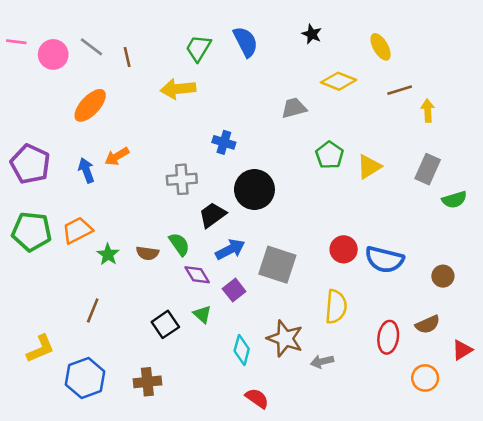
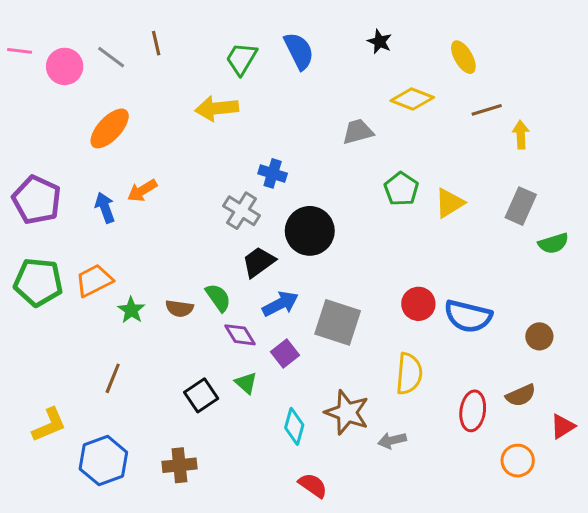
brown line: (127, 57) -> (156, 43), moved
gray cross: (182, 179) -> (241, 211), moved, turned 36

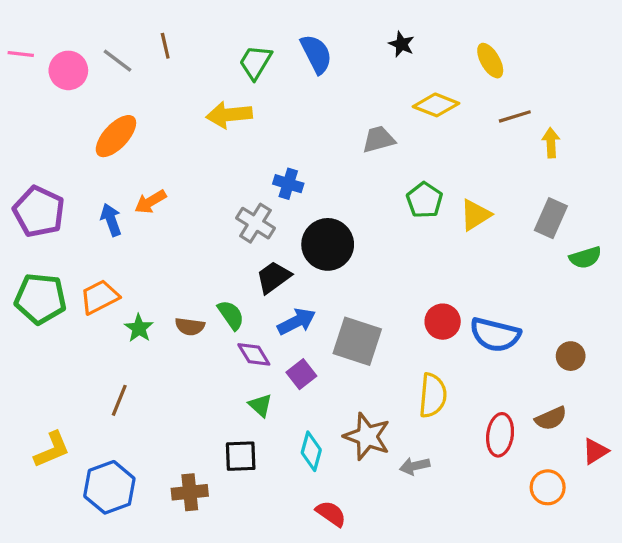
black square: (201, 395) -> (241, 456), moved, turned 32

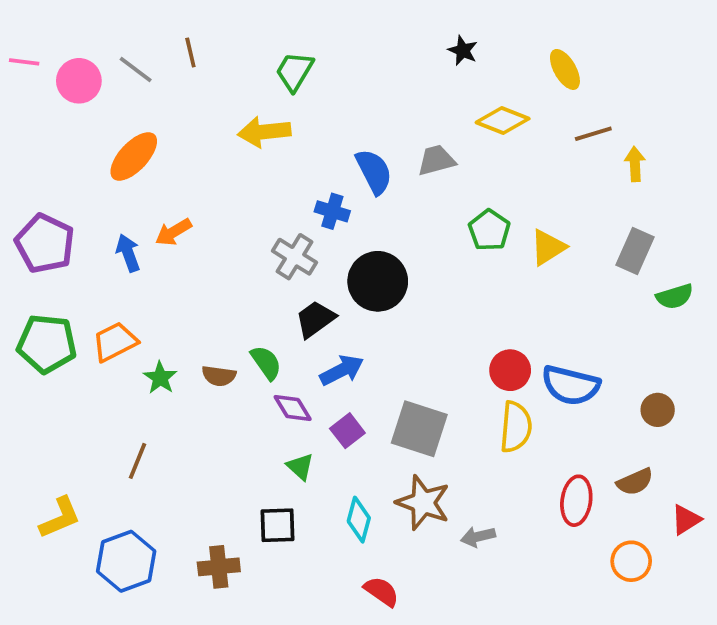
blue semicircle: (316, 54) -> (374, 172), moved
gray square: (357, 341) -> (419, 429), moved
yellow semicircle: (433, 395) -> (516, 427), moved

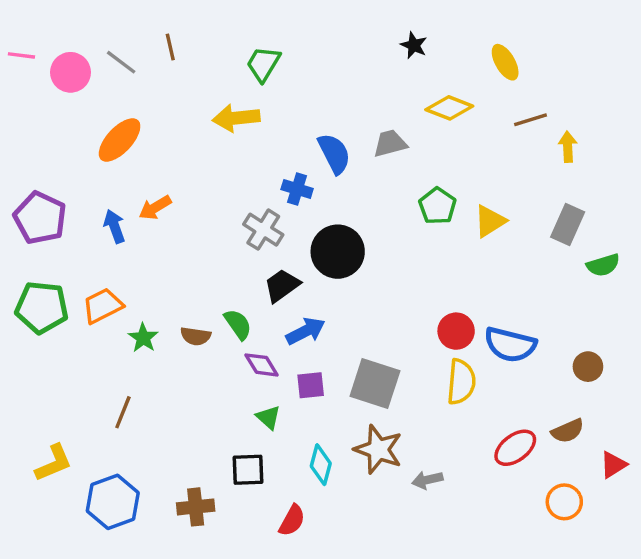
purple square: (347, 431) -> (311, 385), turned 32
red ellipse: (576, 501) -> (515, 448), turned 45
red semicircle: (381, 591) -> (292, 520), moved, turned 84

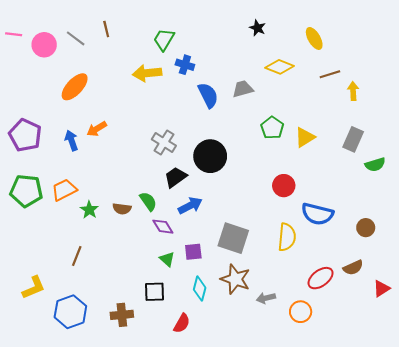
blue cross: (297, 189) -> (185, 65), moved
red circle: (456, 331) -> (284, 186), moved
purple square: (311, 385) -> (193, 252), moved
orange circle: (564, 502) -> (301, 312), moved

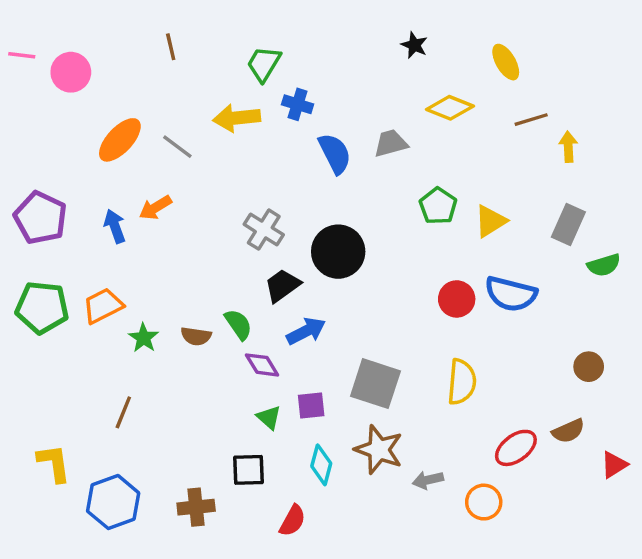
gray line: (76, 38) -> (177, 147), moved
blue semicircle: (317, 214) -> (511, 294), moved
yellow L-shape: (34, 288) -> (54, 463), turned -75

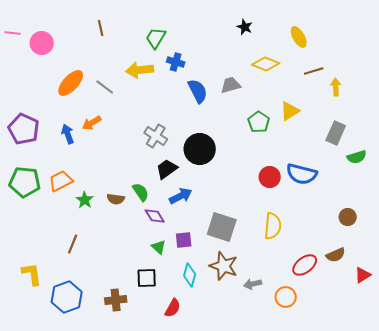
yellow triangle: (491, 221) -> (290, 111), moved

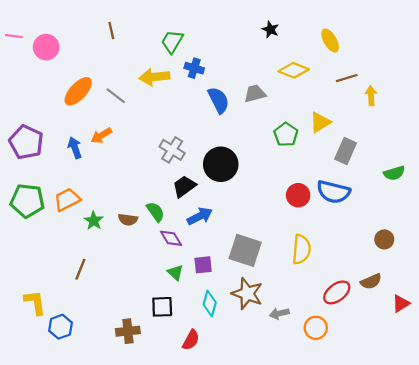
gray rectangle: (336, 133) -> (346, 151), moved
blue hexagon: (67, 297) -> (60, 327), moved, size x0.7

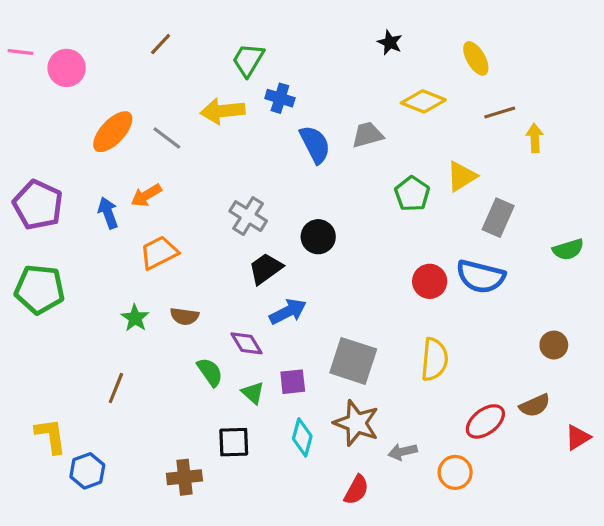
brown line: (111, 31) -> (161, 44), turned 56
black circle: (221, 164) -> (318, 237), size x0.7
orange trapezoid: (67, 200) -> (159, 253), moved
green semicircle: (156, 212) -> (210, 372), moved
red semicircle: (191, 340) -> (356, 490), moved

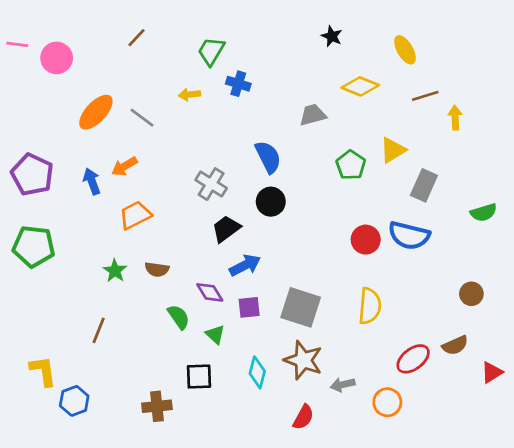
yellow arrow: (223, 111) -> (189, 95), size x0.6
blue semicircle: (315, 144) -> (268, 157), moved
purple square: (293, 382) -> (249, 307), moved

